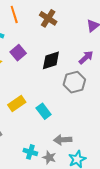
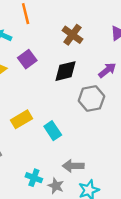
brown cross: (48, 18) -> (72, 35), moved

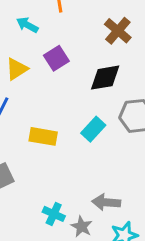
yellow rectangle: (22, 119) -> (43, 136), turned 36
cyan rectangle: (53, 131) -> (93, 129), moved, turned 72

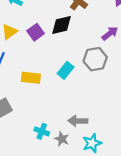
purple square: (56, 58) -> (36, 32), moved
black diamond: (105, 78) -> (61, 25), moved

